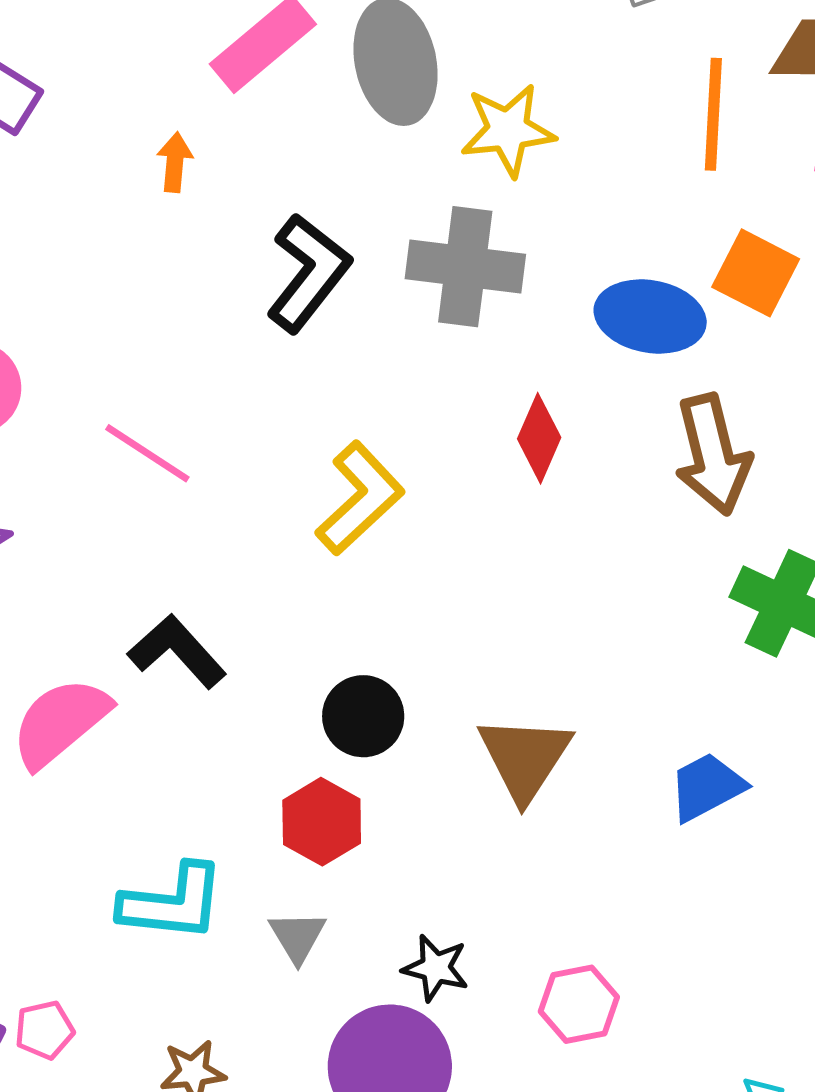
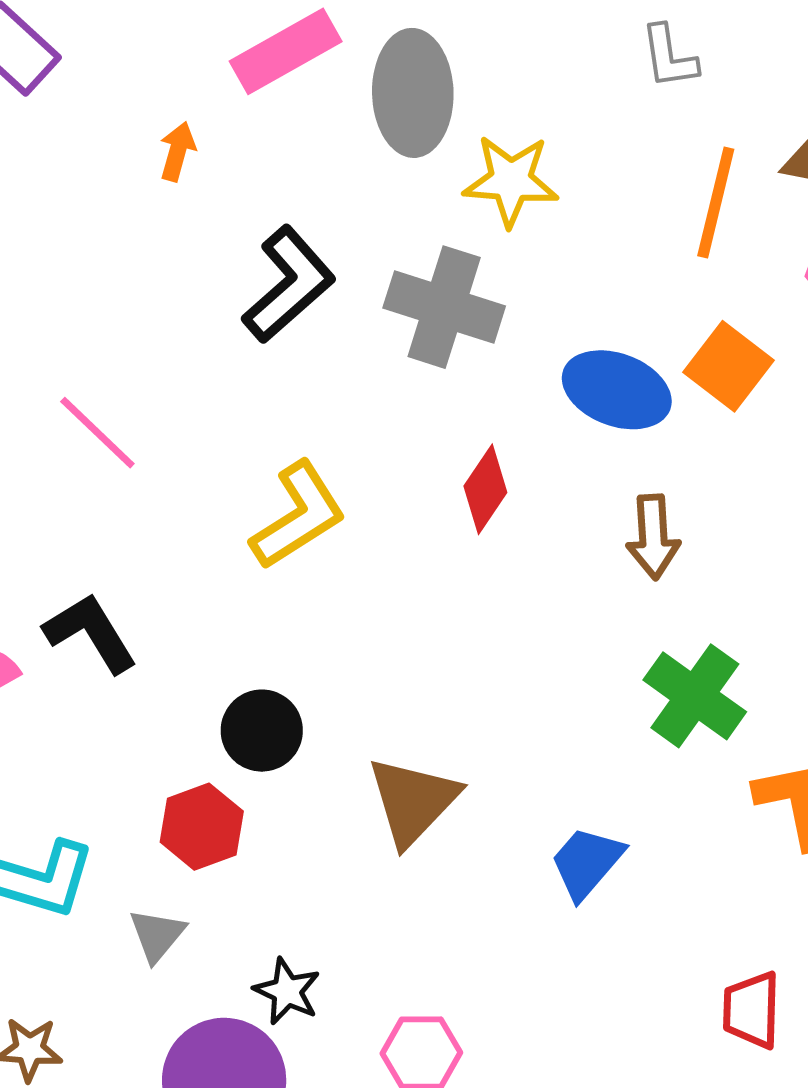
brown arrow: (713, 454) -> (653, 537), size x0.7
blue trapezoid: (707, 787) -> (587, 863), turned -32

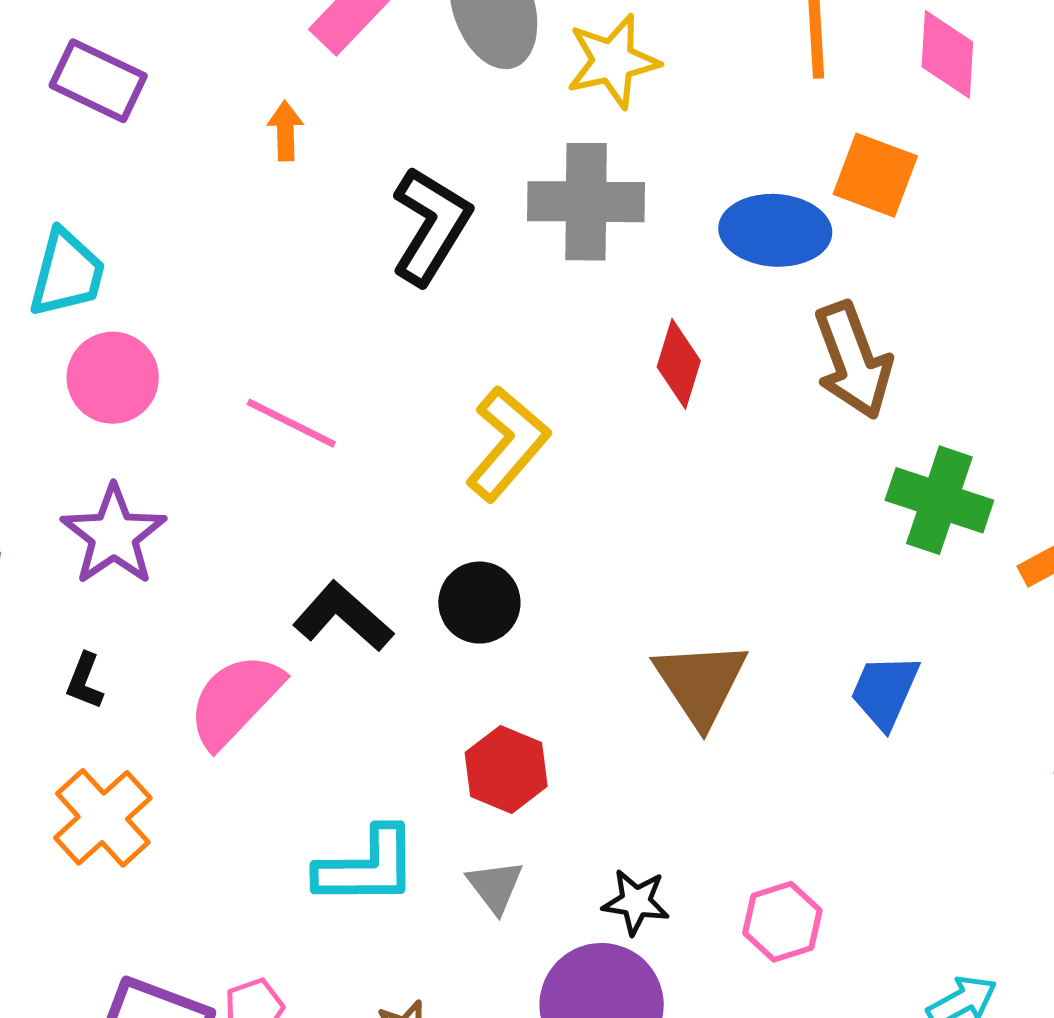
brown arrow: (653, 537) -> (853, 360), size x1.4
black circle: (262, 731) -> (479, 603), moved

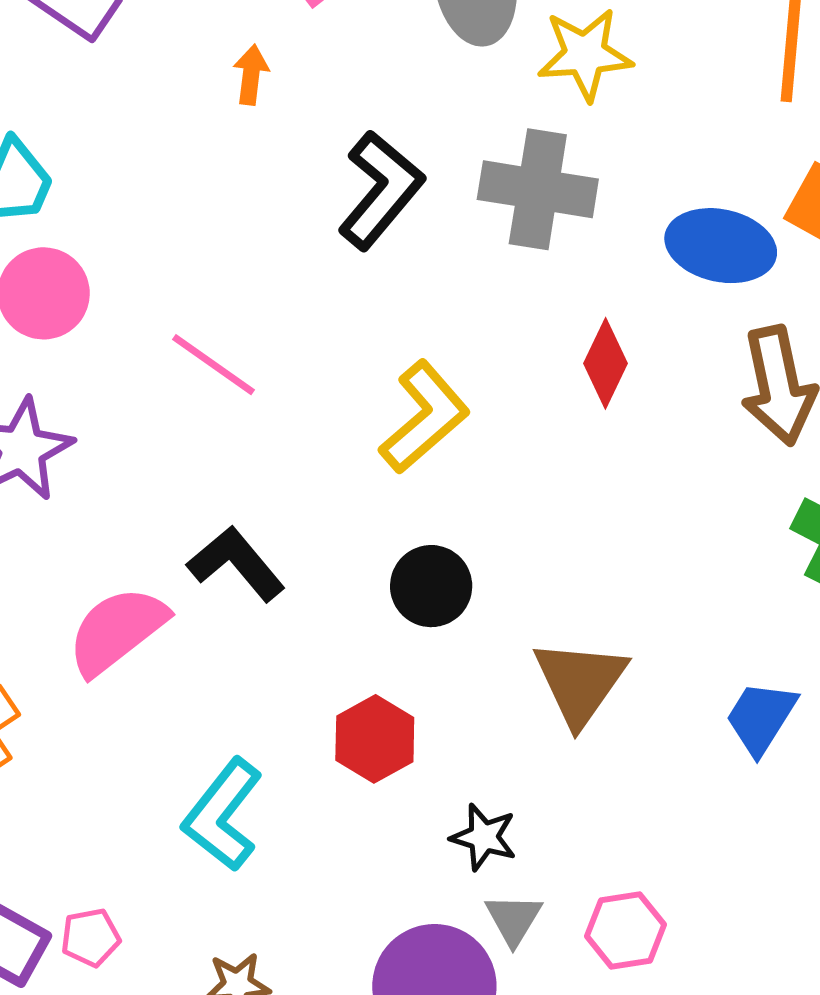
black circle: (479, 603) -> (431, 586), moved
cyan L-shape: (367, 867) -> (223, 815), turned 120
gray triangle: (495, 886) -> (514, 919), moved
black star: (636, 902) -> (484, 837), moved

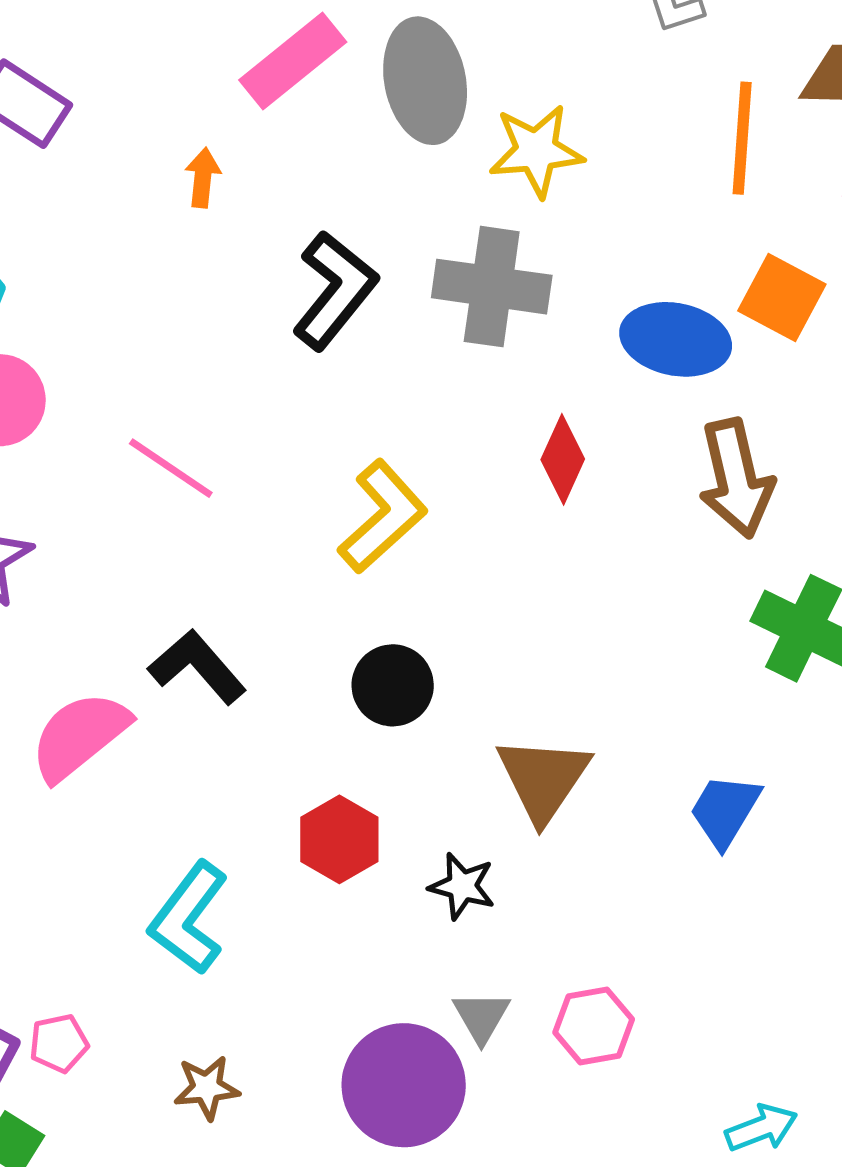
black star: (484, 837) -> (462, 886), moved

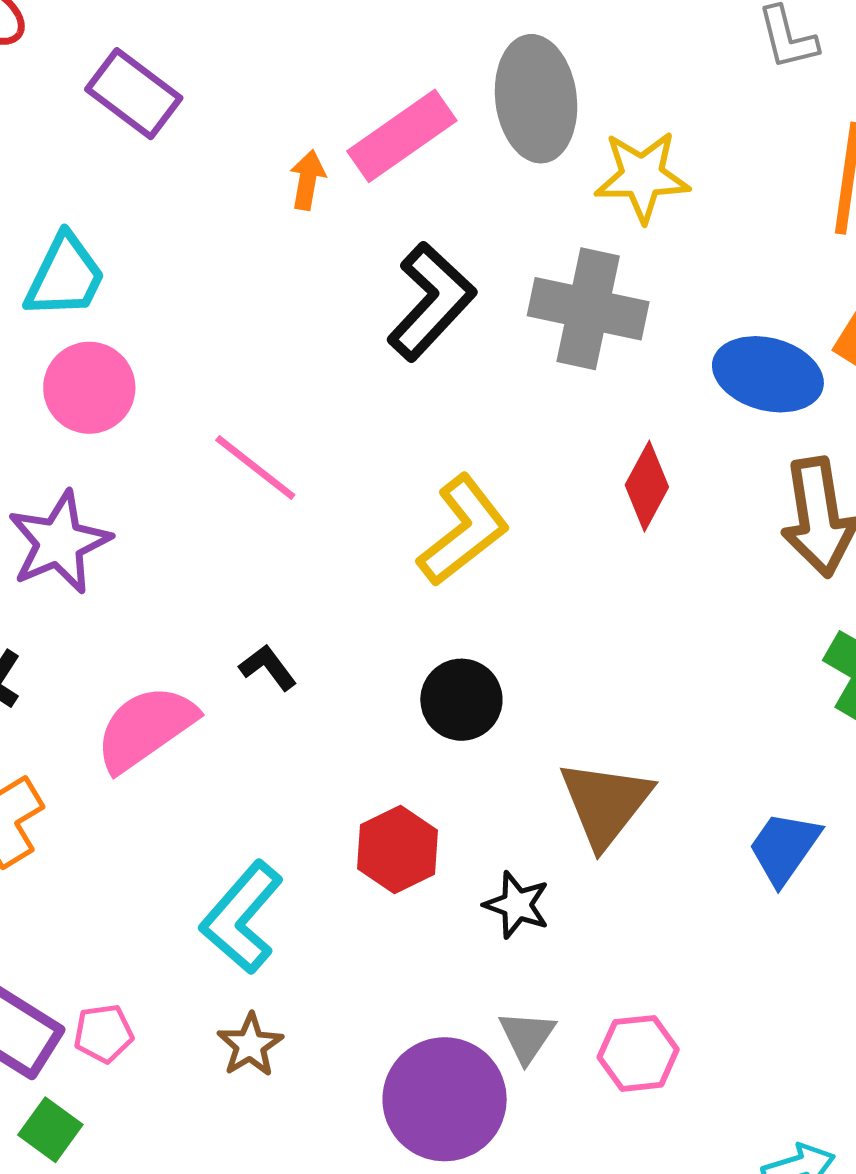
pink rectangle: (293, 61) -> (402, 136), moved
black L-shape: (197, 667) -> (268, 667), size x0.6
brown star: (207, 1088) -> (250, 1045), moved, turned -30

